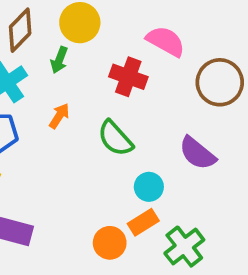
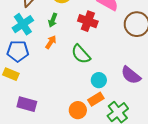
green arrow: (59, 60) -> (53, 20), moved
purple semicircle: (197, 153) -> (131, 75), moved

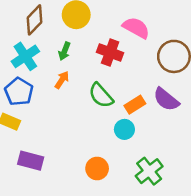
blue pentagon: (18, 51) -> (19, 92), turned 30
purple semicircle: (131, 75) -> (166, 99), moved
orange rectangle: (96, 99) -> (135, 105), moved

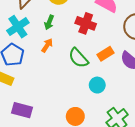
orange rectangle: (135, 105) -> (106, 54), moved

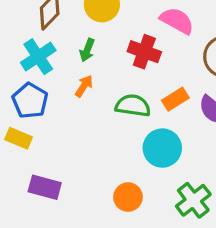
green semicircle: (78, 58) -> (133, 106), turned 140
cyan circle: (97, 85) -> (162, 148), size x1.5

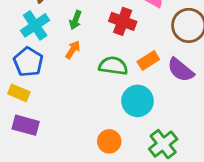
purple rectangle: (45, 187) -> (26, 125), moved

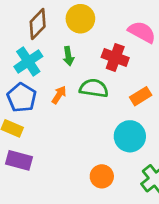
green arrow: (75, 20) -> (68, 56), turned -30
orange arrow: (73, 50) -> (59, 95), moved
green semicircle: (113, 66) -> (94, 88), moved

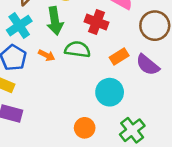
green arrow: (68, 56) -> (55, 21), size x1.6
orange arrow: (59, 95) -> (47, 55), turned 84

